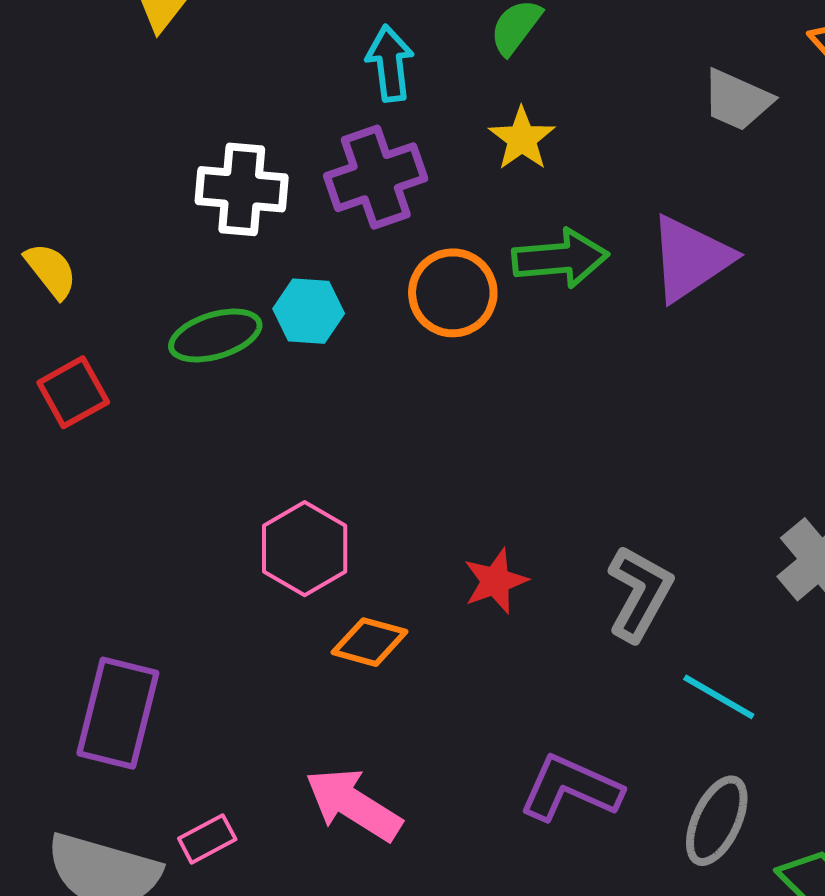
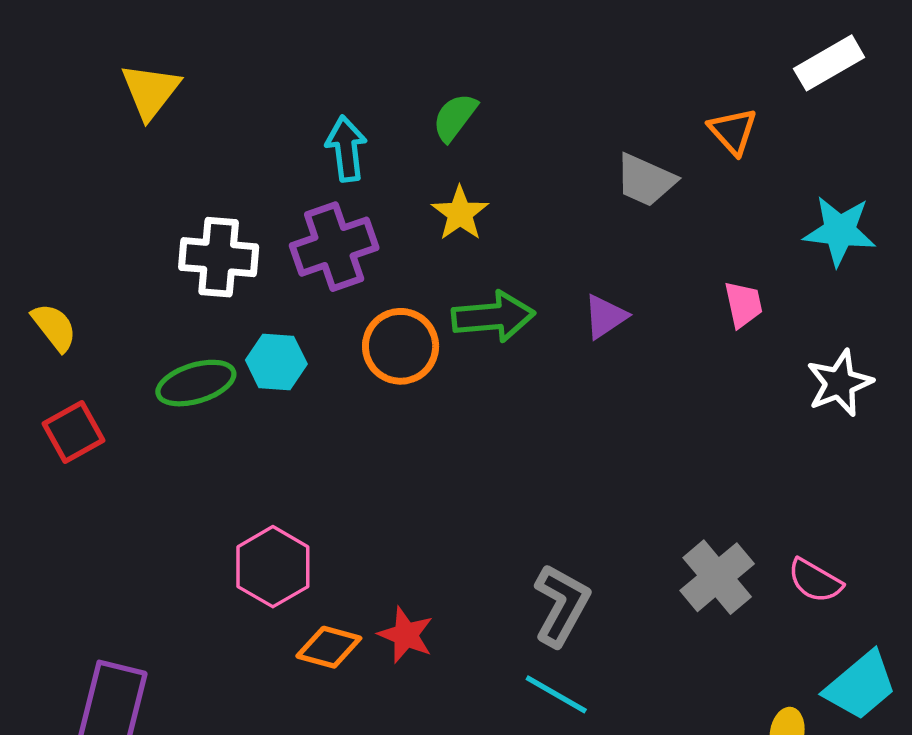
purple triangle: (690, 258) -> (605, 317), size x0.6
red star: (495, 581) -> (406, 635), moved, turned -30
cyan line: (719, 697) -> (556, 694), moved

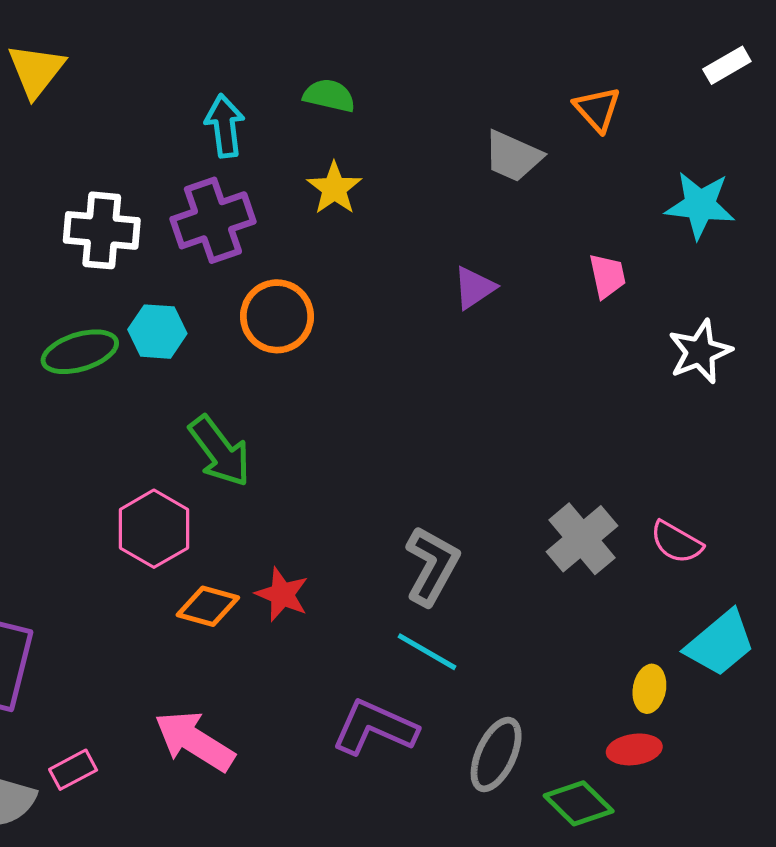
white rectangle: (829, 63) -> (727, 65), moved, size x0.7
green semicircle: (455, 117) -> (329, 96), turned 66
green arrow: (493, 317) -> (220, 451), moved, turned 58

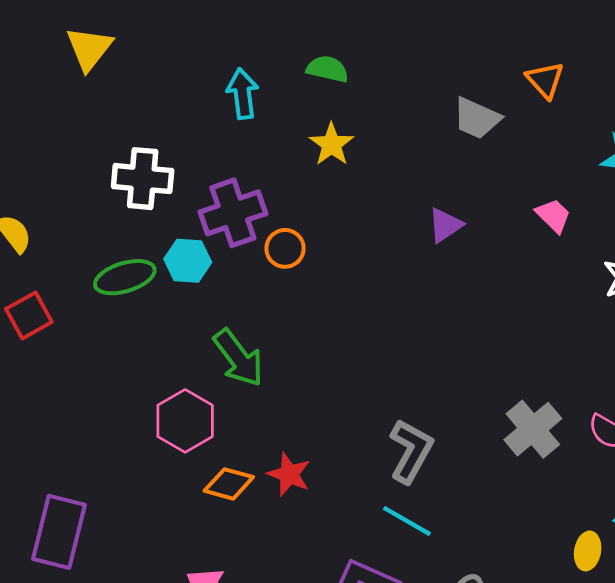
purple cross: (213, 220) -> (233, 213), moved
pink trapezoid: (607, 276) -> (553, 216), turned -33
orange circle: (277, 316) -> (285, 248), size x0.7

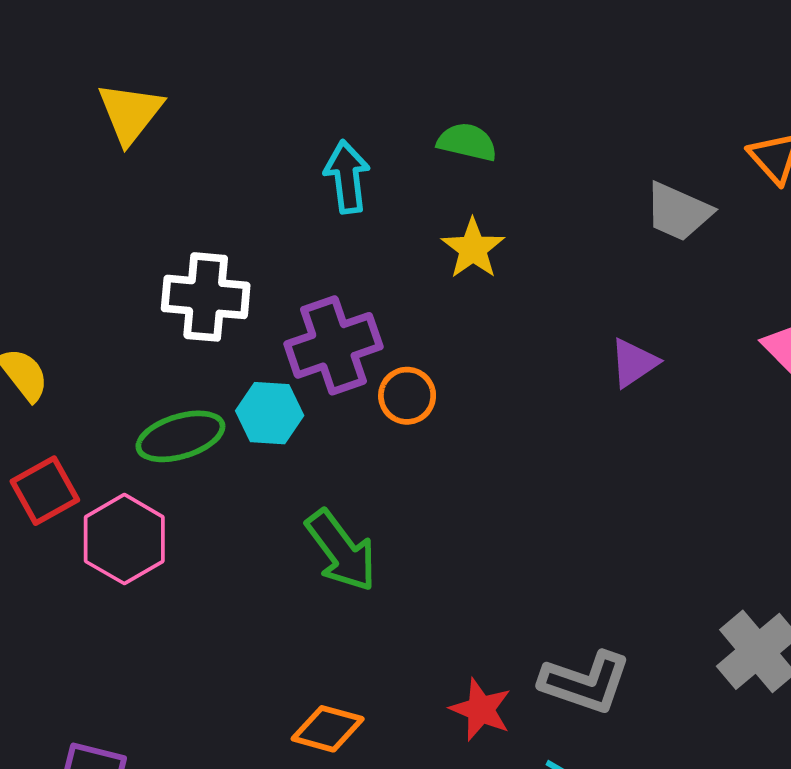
pink hexagon: (185, 421) -> (124, 539), moved
gray L-shape: (411, 451) -> (585, 682), turned 80
red star: (289, 474) -> (481, 709), moved

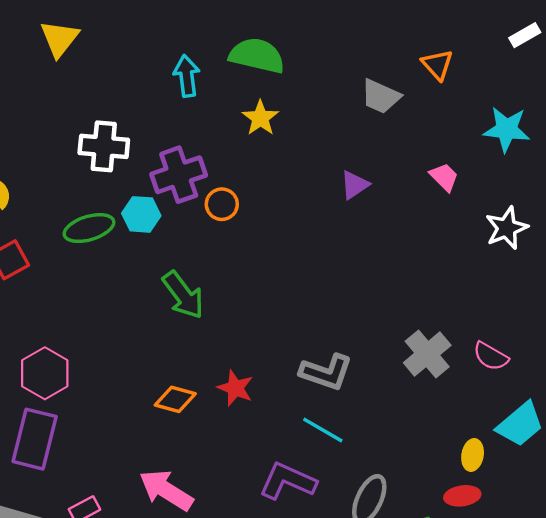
green semicircle: (467, 142) -> (257, 56), size x1.6
pink hexagon: (124, 539) -> (45, 373), moved
red star: (481, 709) -> (235, 388), moved

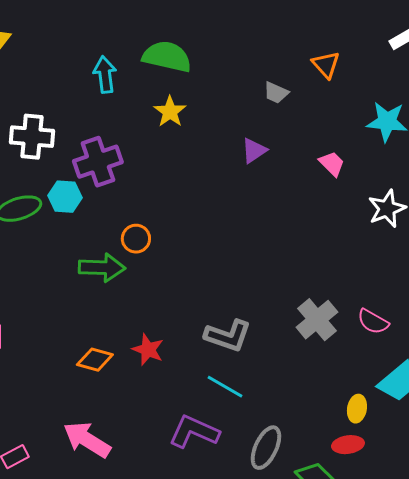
gray trapezoid: (381, 96) -> (276, 93), size x0.7
purple triangle: (355, 185) -> (254, 151), moved
orange circle: (222, 204) -> (136, 239), moved
green arrow: (183, 295) -> (102, 268), turned -51

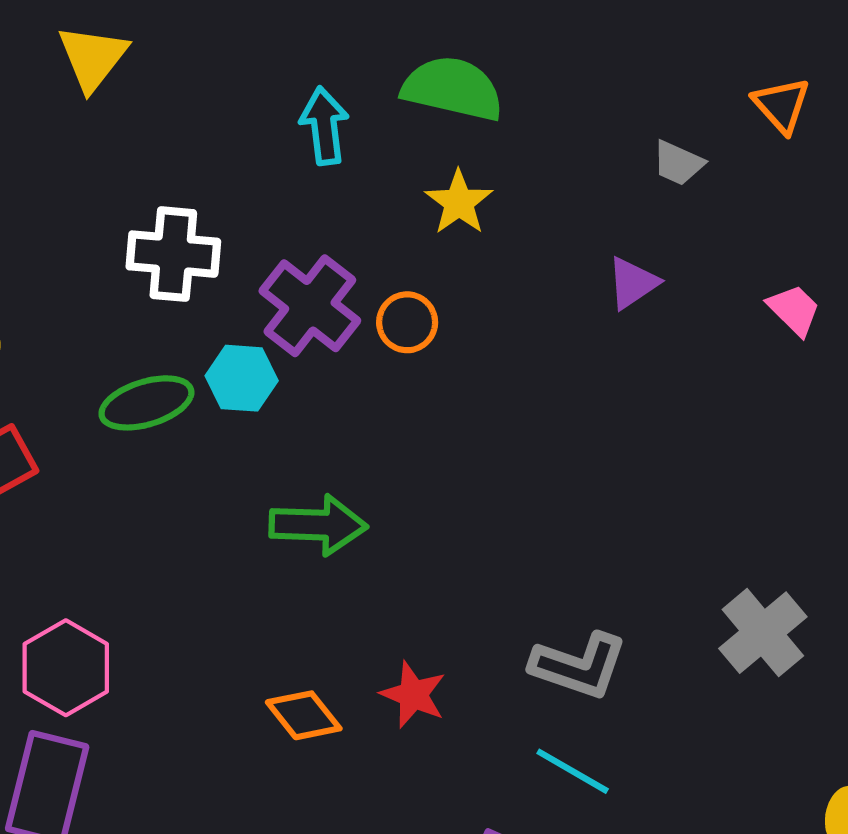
purple cross: (98, 162) -> (310, 306), turned -33
orange circle: (136, 239) -> (407, 322), moved
orange diamond: (95, 360) -> (304, 715), turned 36

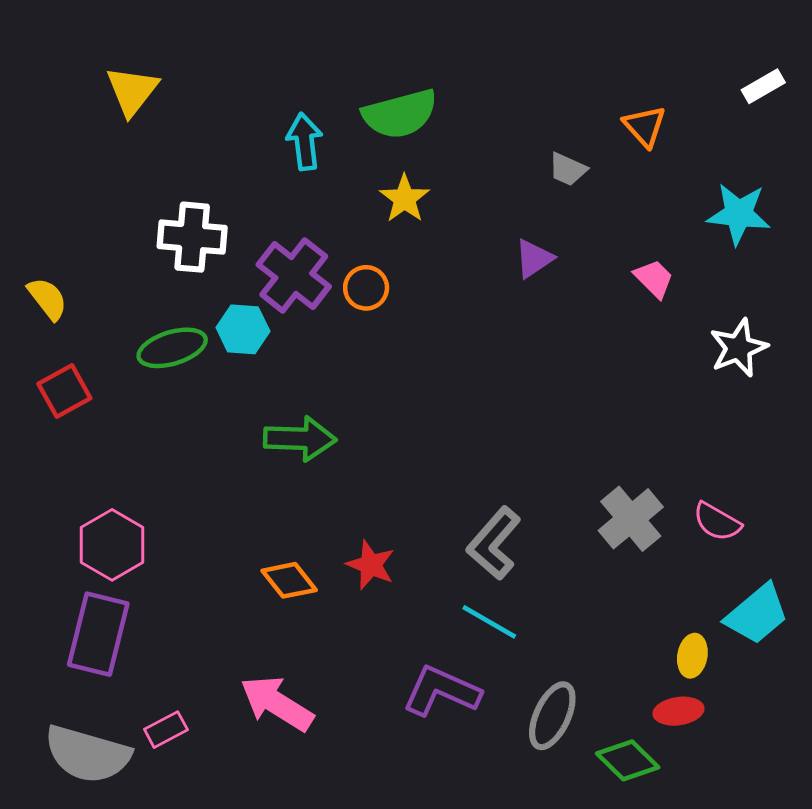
green semicircle: (453, 89) -> (400, 114), turned 152
gray L-shape: (579, 666) -> (494, 543), turned 112

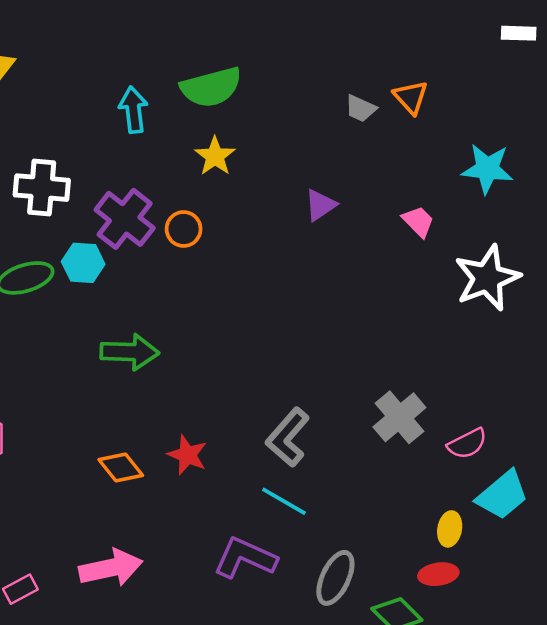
white rectangle: (763, 86) -> (519, 33), moved, turned 32
gray trapezoid: (568, 169) -> (361, 108), moved
white star: (739, 348) -> (487, 278), size x1.4
pink semicircle: (717, 522) -> (467, 444), moved, turned -57
pink arrow: (277, 703) -> (111, 568), turned 136

